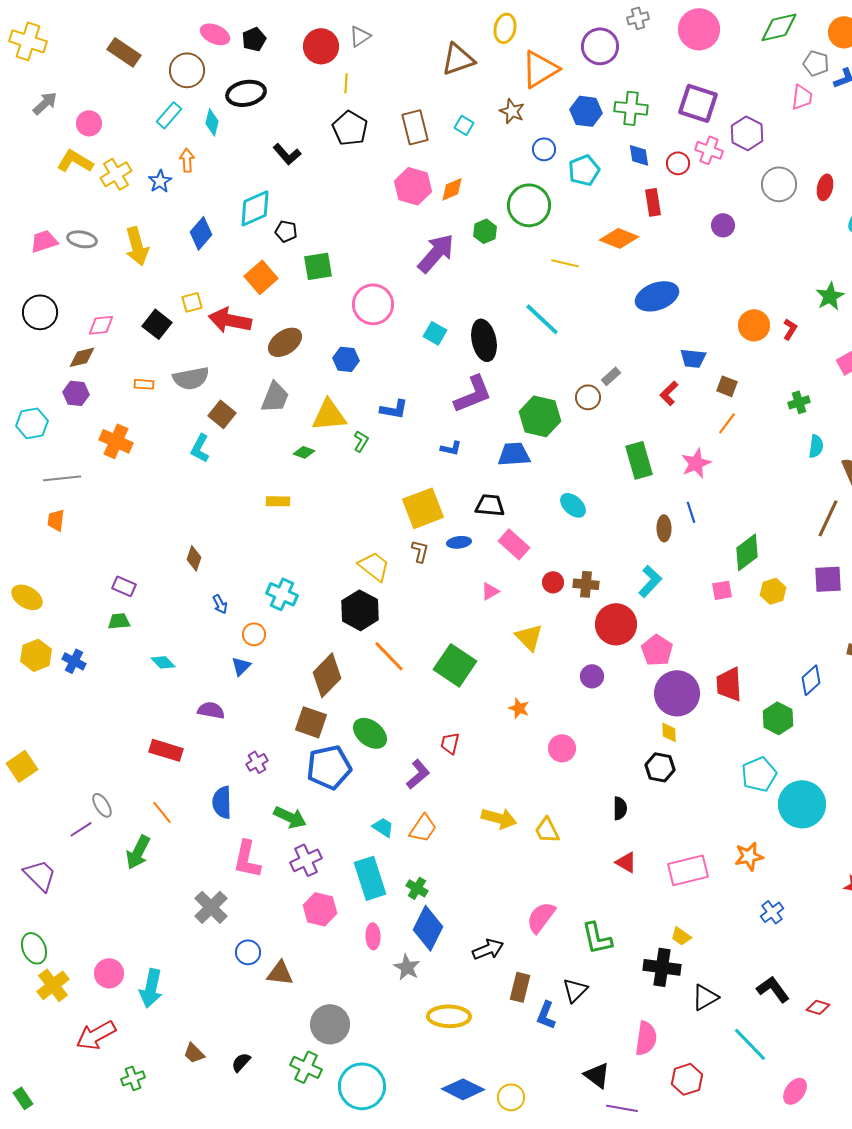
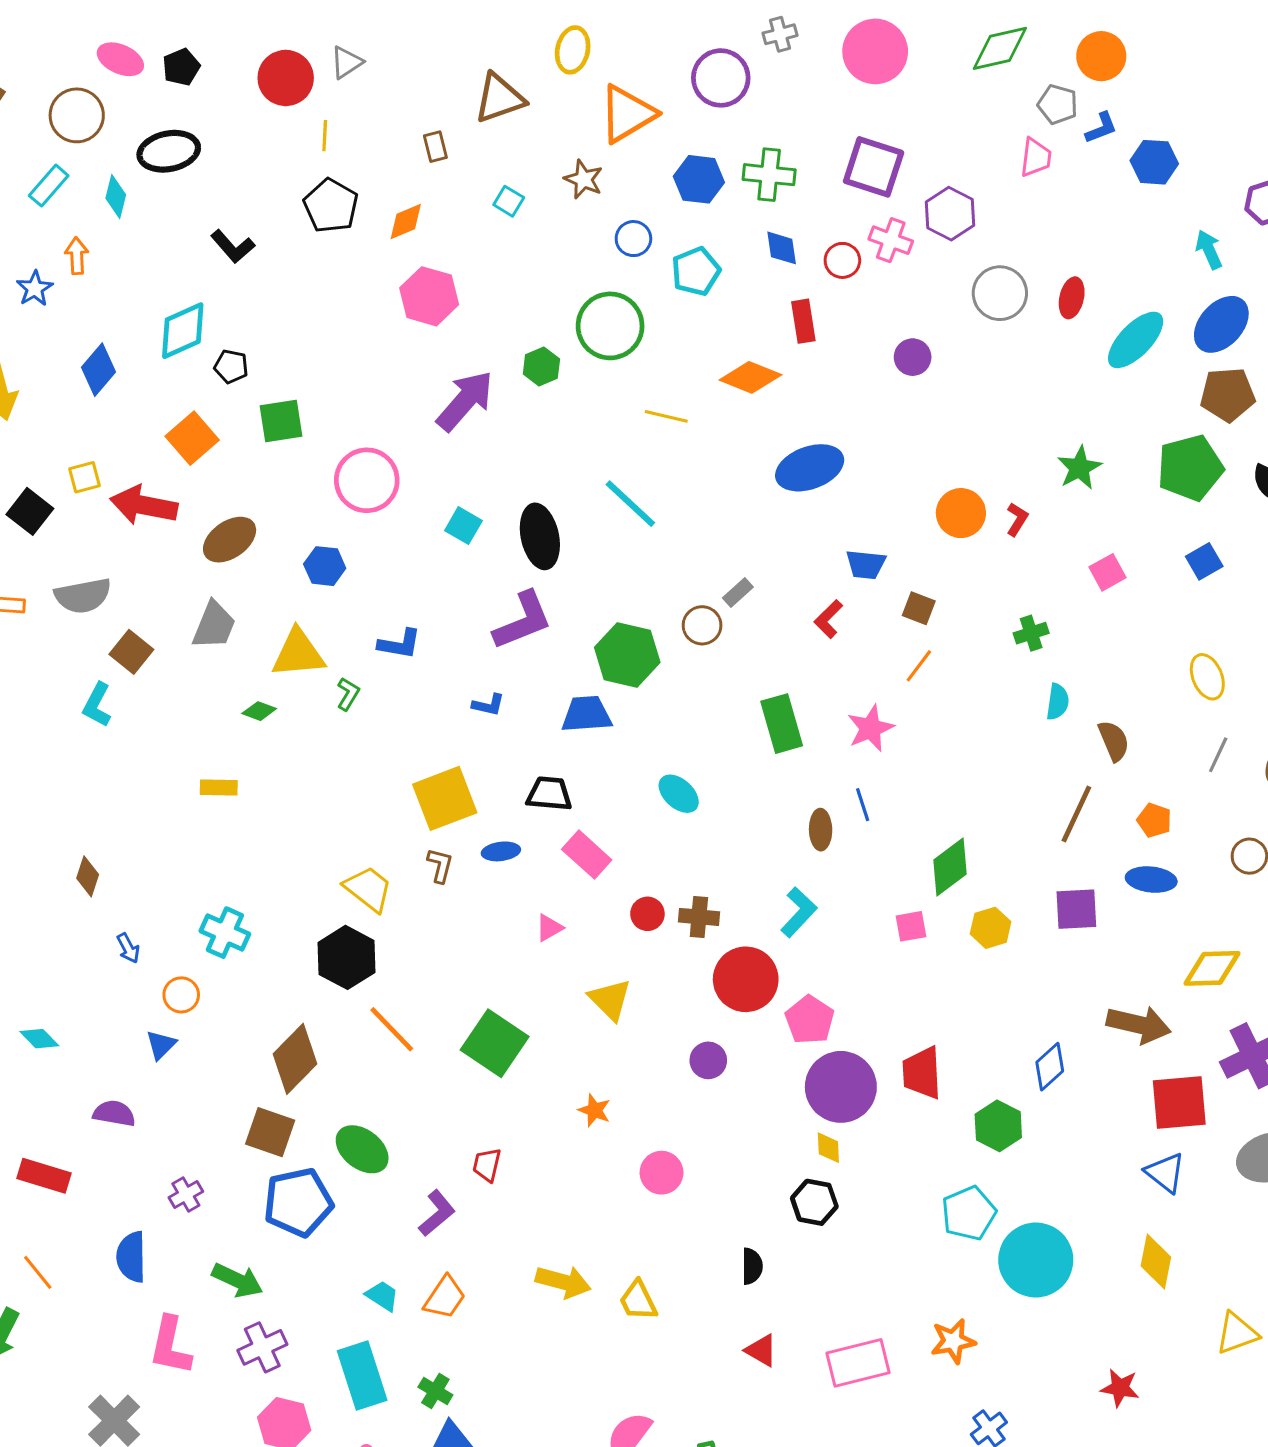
brown rectangle: (415, 127) -> (435, 147), moved, size x0.6
orange diamond: (452, 189) -> (406, 221), moved

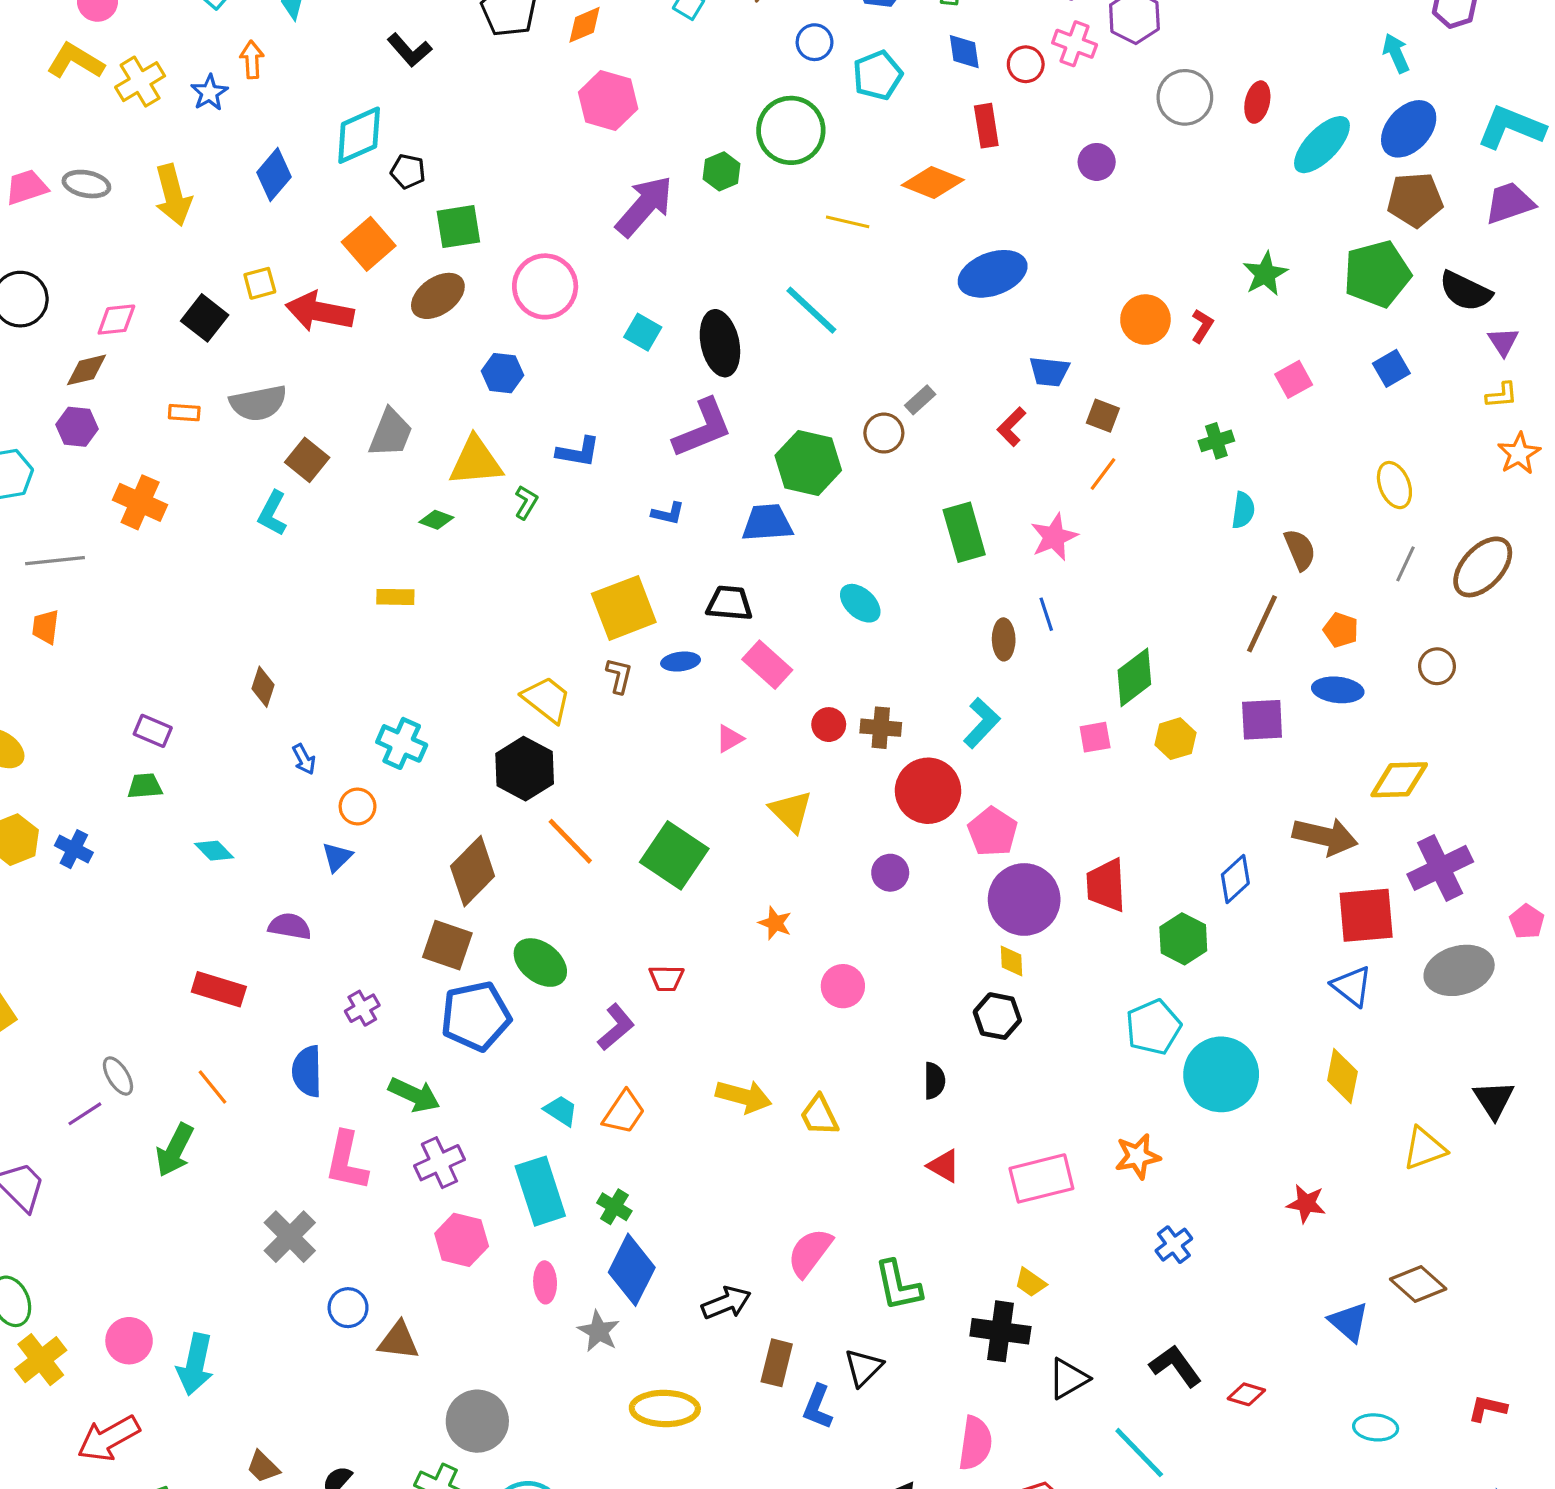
brown ellipse: (230, 540) -> (438, 296), moved
red trapezoid: (487, 1165) -> (666, 978), turned -102

